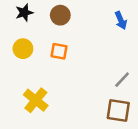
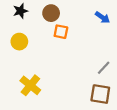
blue arrow: (121, 20) -> (103, 17), turned -32
orange square: (59, 51) -> (61, 32), moved

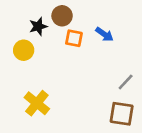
black star: (20, 11) -> (38, 26), moved
blue arrow: (103, 17) -> (104, 34), moved

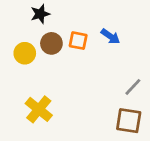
brown circle: (62, 16) -> (51, 43), moved
black star: (38, 26) -> (40, 14), moved

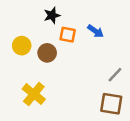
black star: (40, 14) -> (52, 15), moved
brown circle: (51, 43) -> (47, 53), moved

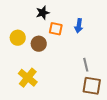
blue arrow: (96, 31) -> (79, 26), turned 64
gray line: (115, 75) -> (86, 65), moved, turned -56

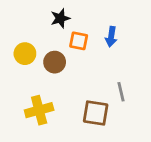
yellow cross: (28, 78) -> (39, 110), turned 36
brown square: (92, 86) -> (96, 113), moved

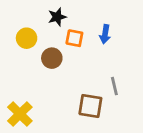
yellow circle: (25, 54) -> (27, 38), moved
yellow cross: (39, 110) -> (20, 114), moved, turned -30

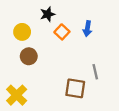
orange square: (74, 38) -> (62, 32), turned 32
brown circle: (52, 58) -> (29, 56), moved

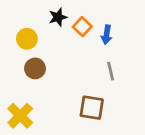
orange square: (62, 32) -> (82, 27), moved
gray line: (95, 72) -> (111, 71), moved

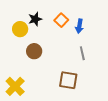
black star: (58, 17) -> (35, 19), moved
brown circle: (35, 68) -> (34, 51), moved

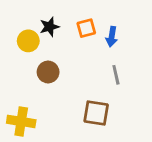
orange square: (61, 20) -> (86, 28), turned 32
yellow cross: (15, 86) -> (21, 121), turned -36

